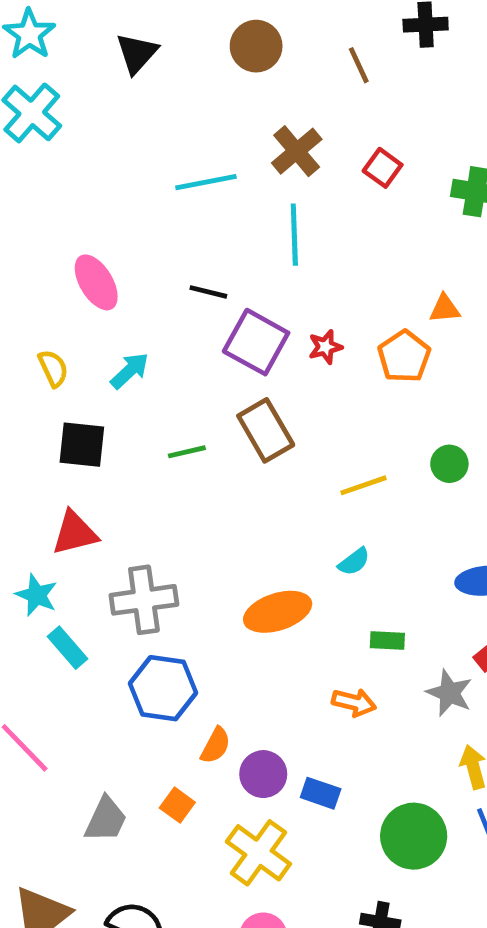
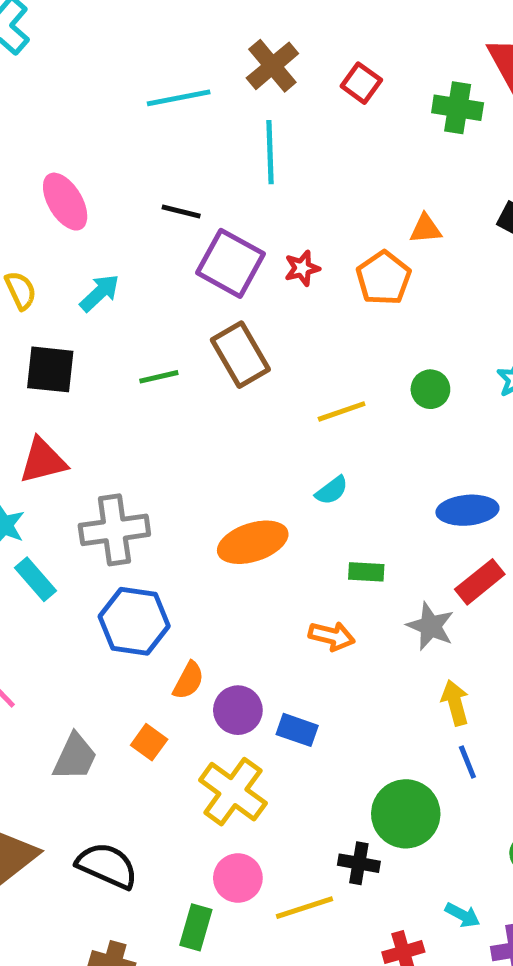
green circle: (414, 836) -> (406, 814), moved

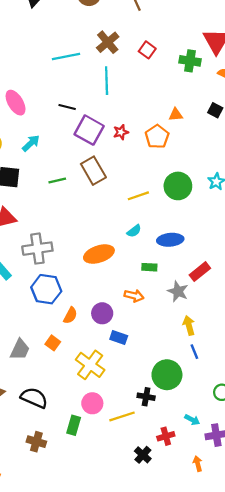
green circle: (430, 389) -> (178, 186), size x1.6
blue ellipse: (467, 510) -> (170, 240), moved
purple circle: (238, 710) -> (102, 313), moved

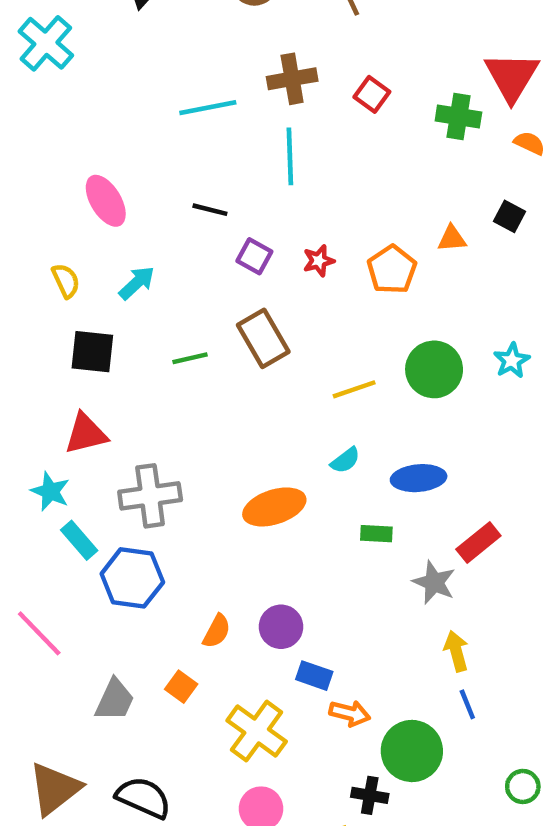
brown cross: (108, 42) -> (292, 79), turned 30
orange triangle: (176, 115) -> (452, 239), moved
purple square: (89, 130) -> (254, 256), size x0.6
blue hexagon: (46, 289) -> (132, 578), moved
orange arrow: (134, 296) -> (350, 713), moved

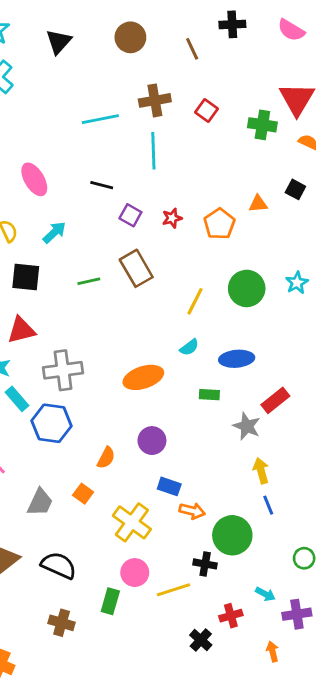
yellow line: (354, 389) -> (195, 301), turned -44
purple circle: (281, 627) -> (152, 441), moved

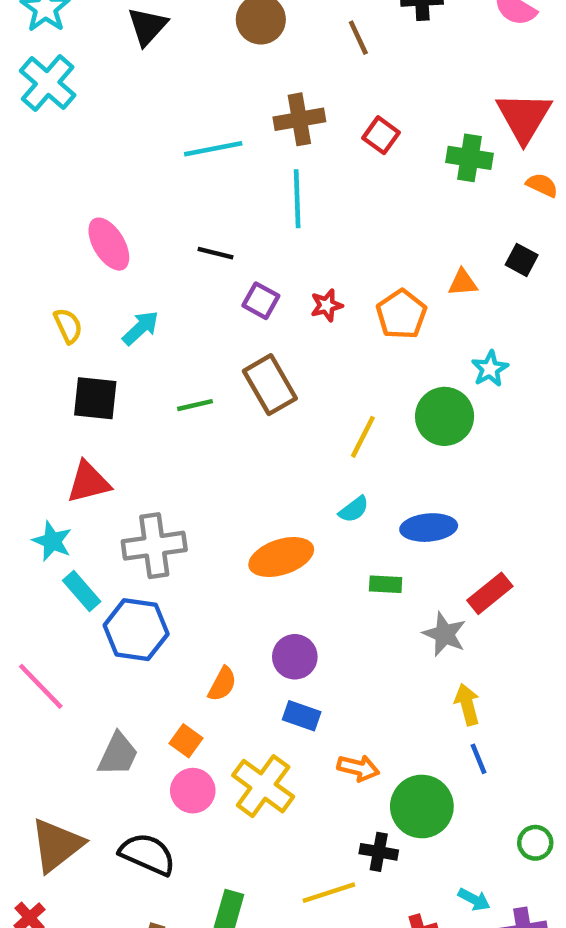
cyan star: (297, 283) -> (490, 369), moved
blue rectangle: (169, 486) -> (302, 716), moved
pink circle: (135, 573) -> (193, 791), moved

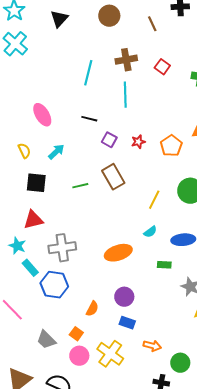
cyan line: (213, 149) -> (88, 73), turned -65
gray trapezoid: (118, 754) -> (46, 340), turned 110
green circle: (422, 806) -> (180, 363), size x0.7

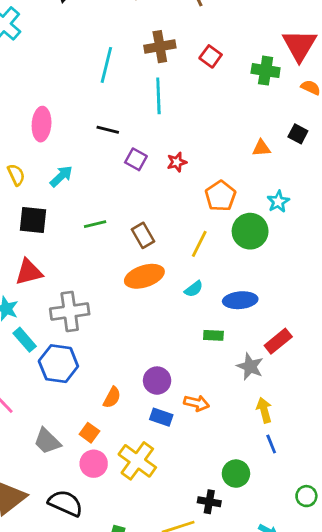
pink ellipse: (42, 115) -> (42, 124), turned 35
orange pentagon: (171, 146) -> (220, 196), moved
brown rectangle: (113, 177) -> (143, 235), moved, size x0.7
orange ellipse: (118, 253) -> (144, 276), moved
orange arrow: (152, 346) -> (197, 403), moved

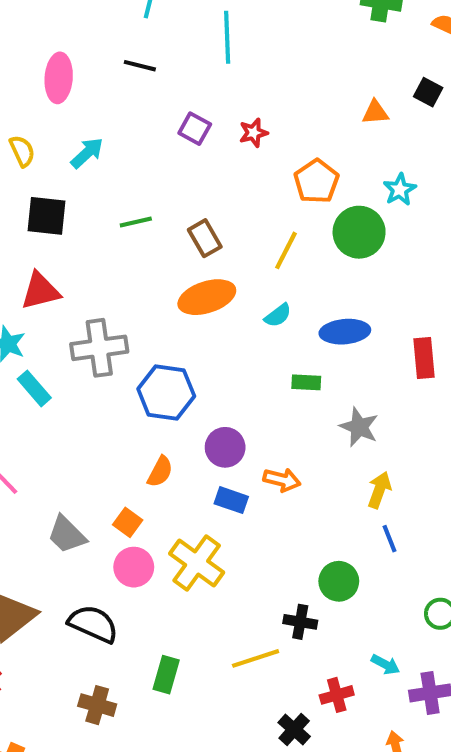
black line: (108, 130) -> (140, 66), moved
red rectangle: (278, 341) -> (424, 358), moved, turned -56
blue hexagon: (58, 364) -> (166, 393), moved
yellow arrow: (264, 410) -> (379, 490), turned 35

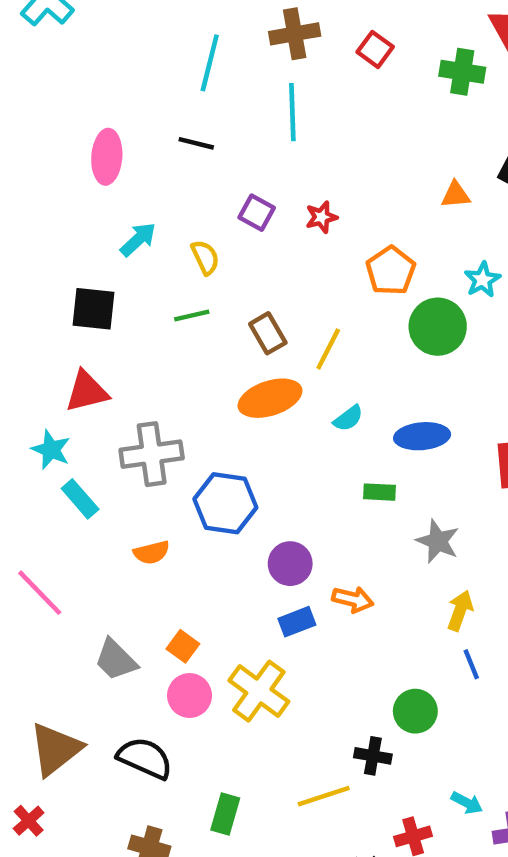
yellow semicircle: (22, 151) -> (205, 257), moved
yellow line: (286, 250) -> (328, 349), moved
orange semicircle: (160, 472) -> (152, 552), moved, turned 48
blue rectangle: (231, 500) -> (297, 622), turned -40

